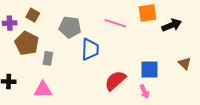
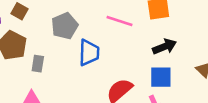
black arrow: (172, 25) -> (165, 47), moved
gray pentagon: (70, 27) -> (65, 26), turned -30

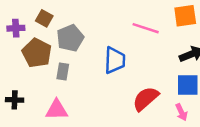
gray pentagon: (65, 26) -> (70, 38), moved

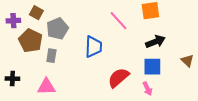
pink line: (146, 28) -> (118, 21), turned 30

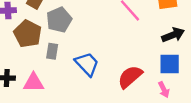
blue trapezoid: (93, 47) -> (87, 64), moved, turned -45
pink triangle: (46, 87) -> (33, 83), moved

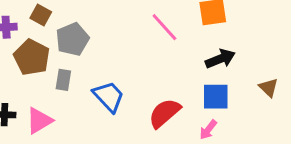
pink triangle: (33, 83) -> (39, 121), turned -30
pink arrow: (164, 90) -> (208, 130), turned 63

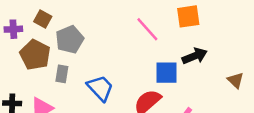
blue square: (216, 97) -> (167, 73), moved

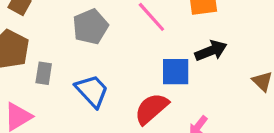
gray pentagon: (70, 39) -> (90, 27), moved

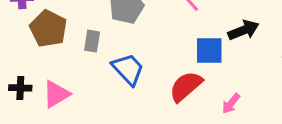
gray rectangle: (44, 73) -> (92, 41), moved

